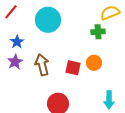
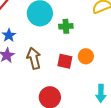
green cross: (98, 32) -> (66, 26), moved

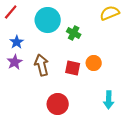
green cross: (66, 26) -> (74, 33), turned 32

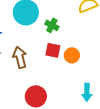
red square: (73, 68) -> (53, 50), moved

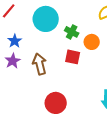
orange circle: (72, 55) -> (92, 42), moved

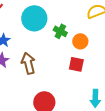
red square: (73, 57) -> (76, 64), moved

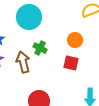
green cross: (60, 31) -> (40, 48), moved

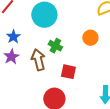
red square: (71, 63) -> (68, 72), moved

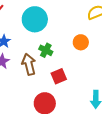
red square: (68, 72) -> (59, 76), turned -35

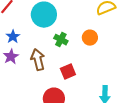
green cross: (46, 50) -> (61, 40), moved

